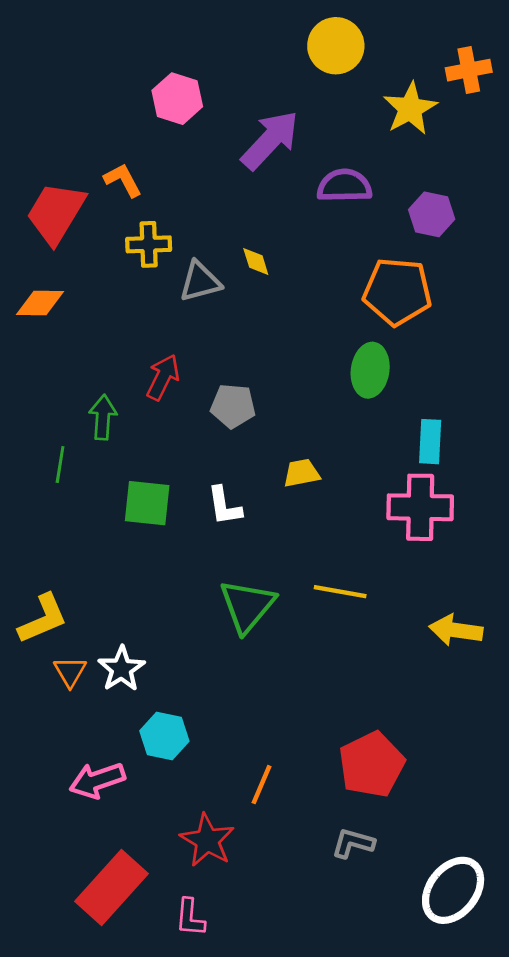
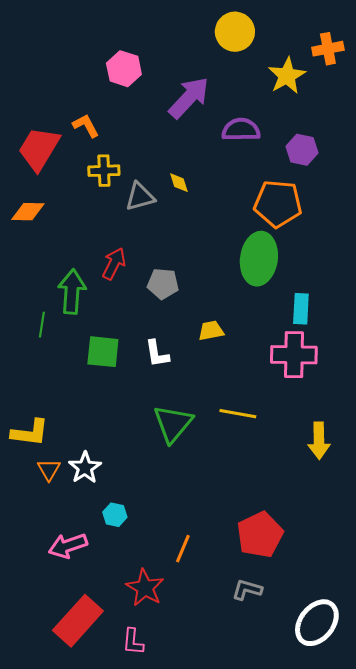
green ellipse: (370, 370) -> (259, 259), size x1.4
green arrow: (103, 417) -> (72, 292), size x1.4
yellow L-shape: (43, 619) -> (30, 433), turned 30
yellow arrow: (456, 630) -> (319, 441), turned -99
cyan hexagon: (164, 736) -> (115, 515), size x0.7

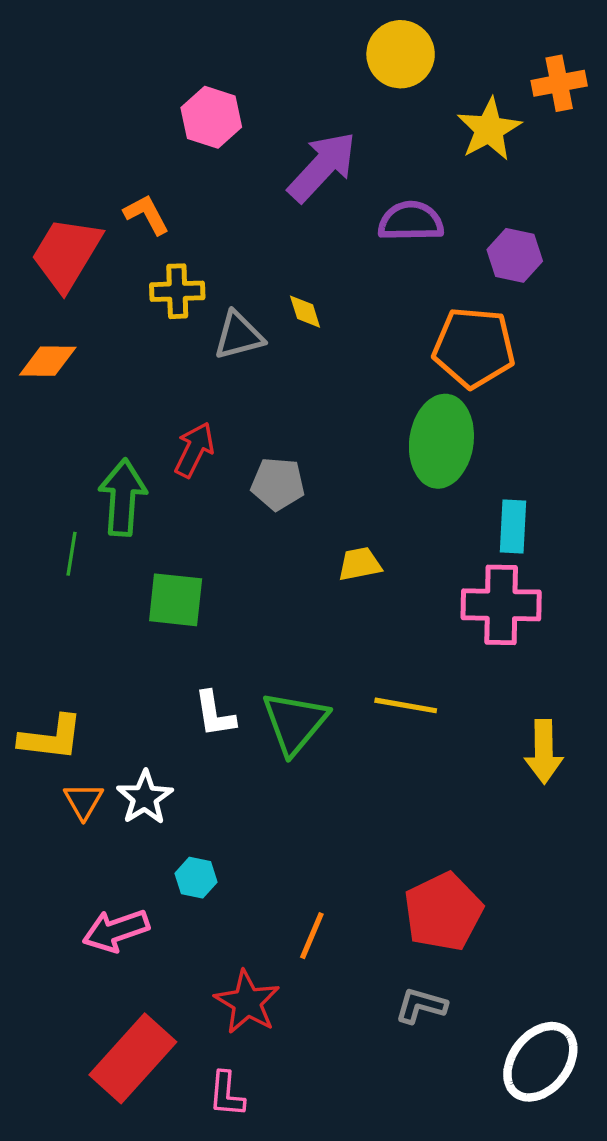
white L-shape: (157, 354) -> (215, 714), moved

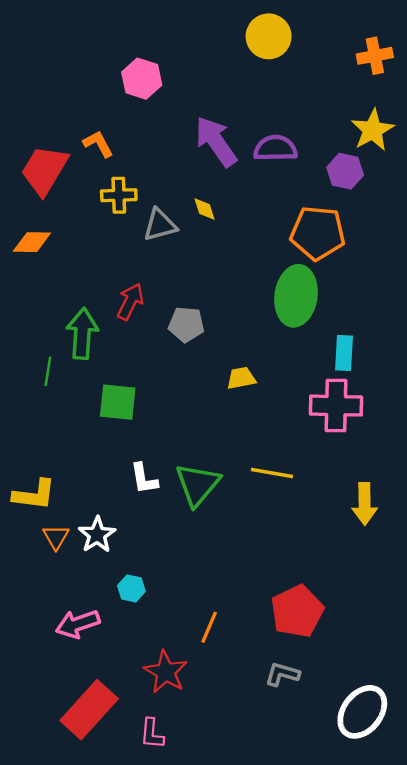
yellow star: (489, 129) -> (373, 130), moved
purple arrow: (322, 167) -> (216, 142), moved, turned -78

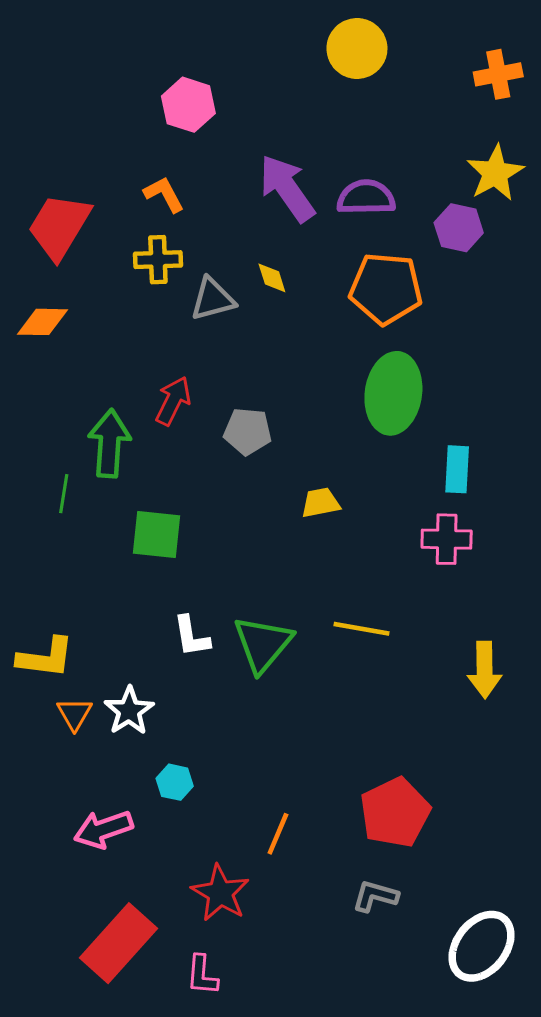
orange L-shape: (98, 144) -> (164, 194), moved
orange pentagon: (318, 233) -> (386, 289), moved
pink cross: (336, 406) -> (447, 539), size x0.7

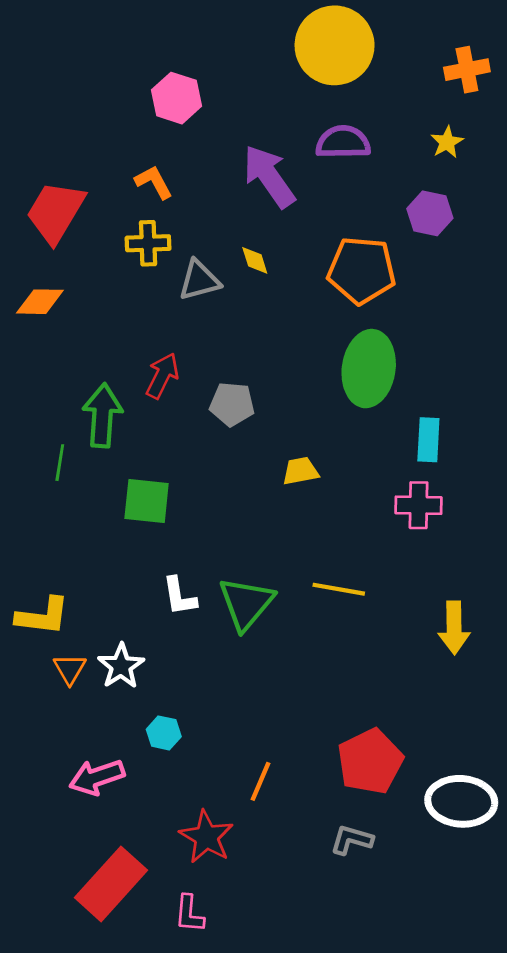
yellow circle: (357, 49) -> (335, 45), size x1.4
yellow star: (495, 173) -> (447, 142), moved, size x0.6
purple semicircle: (366, 197) -> (343, 142), moved
white ellipse: (482, 946) -> (461, 801), moved, turned 56

